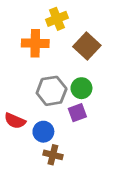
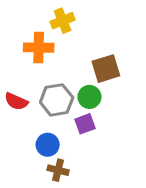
brown square: (87, 46) -> (106, 69), moved, turned 30
red semicircle: (15, 121) -> (16, 101), moved

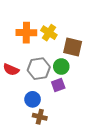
yellow cross: (63, 21) -> (49, 33), moved, turned -35
brown square: (106, 69) -> (73, 47), turned 30

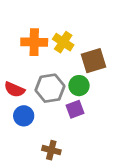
brown square: (73, 47) -> (93, 61), turned -30
blue circle: (33, 99) -> (24, 116), moved

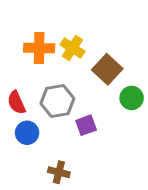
brown square: (93, 61) -> (107, 69), turned -30
green circle: (79, 86) -> (132, 98), moved
red semicircle: (14, 90) -> (16, 102), turned 42

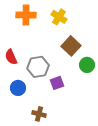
orange cross: (39, 48) -> (26, 15), moved
yellow cross: (72, 48) -> (59, 17), moved
red semicircle: (16, 102) -> (11, 57), moved

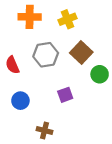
yellow cross: (59, 17) -> (67, 19), turned 35
gray hexagon: (38, 67) -> (46, 55), moved

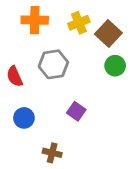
brown square: (81, 52) -> (108, 34), moved
green circle: (100, 74) -> (115, 66), moved
purple square: (65, 95) -> (76, 111), turned -35

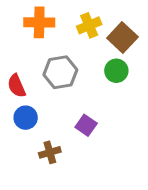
green circle: (115, 66) -> (116, 71), moved
blue circle: (24, 118) -> (26, 118), moved
brown cross: (52, 153) -> (50, 152), moved, turned -30

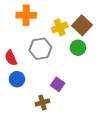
yellow cross: (89, 25) -> (60, 27), moved
brown cross: (50, 152) -> (42, 103), moved

